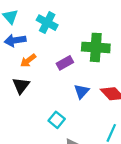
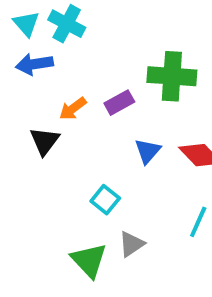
cyan cross: (47, 23) -> (67, 24), moved
orange arrow: (28, 61) -> (73, 109), moved

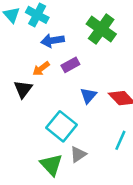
blue arrow: (34, 64) -> (53, 41), moved
green cross: (172, 76) -> (101, 29), moved, turned 32
cyan square: (105, 200) -> (61, 126), size x1.6

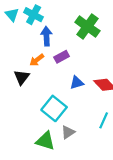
blue arrow: (53, 41) -> (46, 36), turned 96
blue triangle: (88, 96) -> (77, 83), turned 32
green triangle: (51, 165) -> (45, 141), turned -30

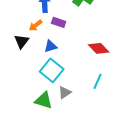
purple rectangle: (62, 57) -> (59, 22), turned 48
blue triangle: (77, 83) -> (51, 46), moved

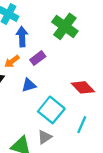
purple rectangle: (59, 22) -> (38, 58), turned -56
cyan square: (52, 70) -> (51, 110), moved

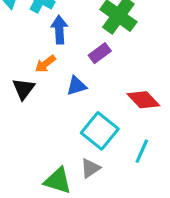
purple rectangle: (38, 58) -> (100, 53), moved
blue triangle: (29, 85) -> (76, 86), moved

